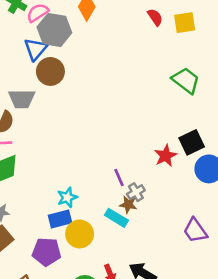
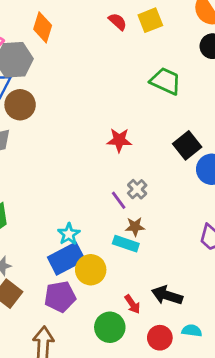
red star: (166, 156) -> (119, 140), moved, turned -30
gray cross: (136, 192) -> (137, 189), moved
blue rectangle: (60, 219) -> (66, 259), size x1.4

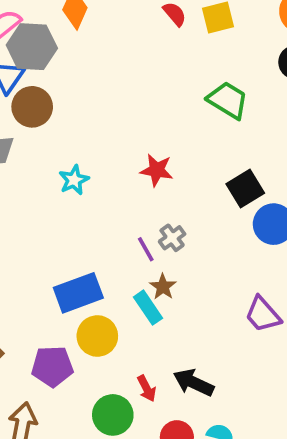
brown star: (135, 227) -> (163, 287), turned 30
cyan star: (69, 234) -> (74, 180), moved
cyan rectangle: (126, 244) -> (148, 308), turned 30
blue rectangle: (66, 259) -> (78, 293), moved

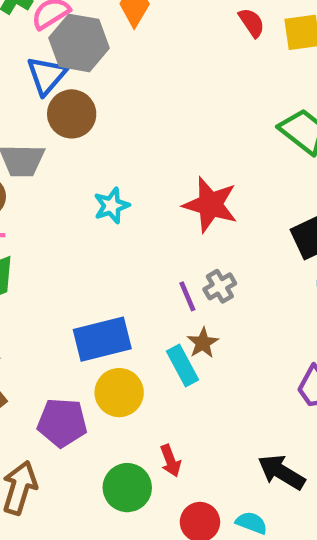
red star: (157, 170) -> (210, 205), size x1.4
black arrow: (194, 383) -> (281, 472), moved

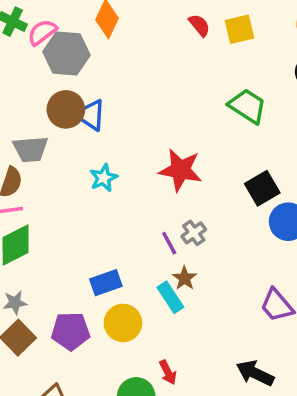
blue triangle: (46, 75) -> (90, 115), moved, turned -32
blue rectangle: (102, 339) -> (106, 283), size x0.7
purple pentagon: (62, 423) -> (71, 331), moved

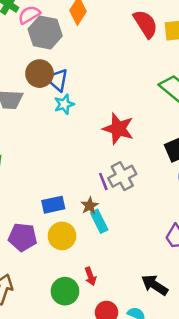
red semicircle: (199, 25) -> (146, 24), size x1.6
cyan star: (104, 178) -> (64, 104), moved
gray cross: (194, 233) -> (122, 176), size x1.5
brown star: (185, 278) -> (90, 206), moved

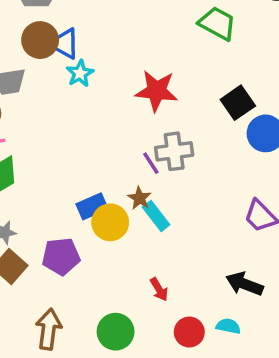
gray cross: (122, 176) -> (174, 151), turned 32
yellow circle: (62, 236) -> (110, 222), moved
green circle: (65, 291) -> (116, 332), moved

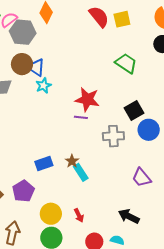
gray cross: (174, 151) -> (113, 136), moved
purple line: (151, 163) -> (81, 117), moved, turned -56
yellow circle: (110, 222) -> (51, 214), moved
purple pentagon: (61, 256) -> (23, 191), turned -30

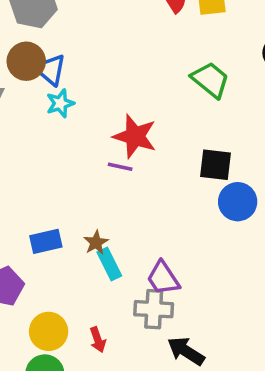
black square: (134, 110) -> (216, 165), turned 30
gray cross: (113, 136) -> (154, 309), moved
purple trapezoid: (142, 178) -> (163, 278), moved

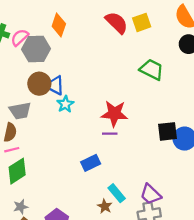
black square: (216, 165) -> (167, 131), moved
blue rectangle: (46, 241) -> (91, 163), moved
brown star: (96, 243) -> (105, 206), moved

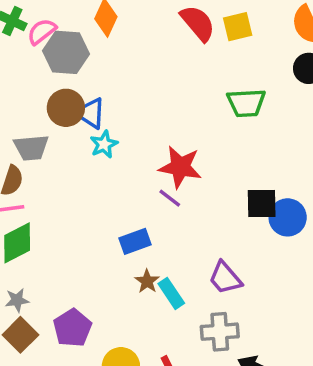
green trapezoid: (152, 70) -> (246, 103), turned 145
purple line: (110, 134) -> (170, 198), turned 32
purple trapezoid: (151, 194) -> (225, 278), moved
brown star: (105, 206) -> (147, 281), moved

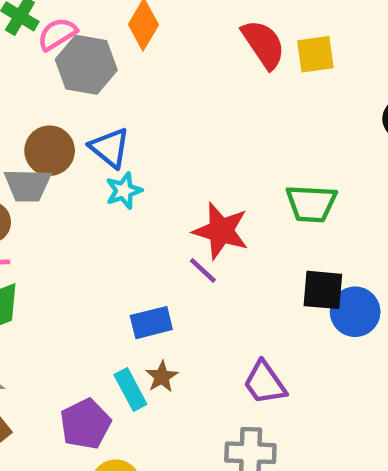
green trapezoid: (246, 103) -> (311, 204), moved
brown circle: (66, 108) -> (50, 151), moved
cyan rectangle: (171, 293) -> (130, 389), moved
purple pentagon: (72, 328) -> (85, 424), moved

